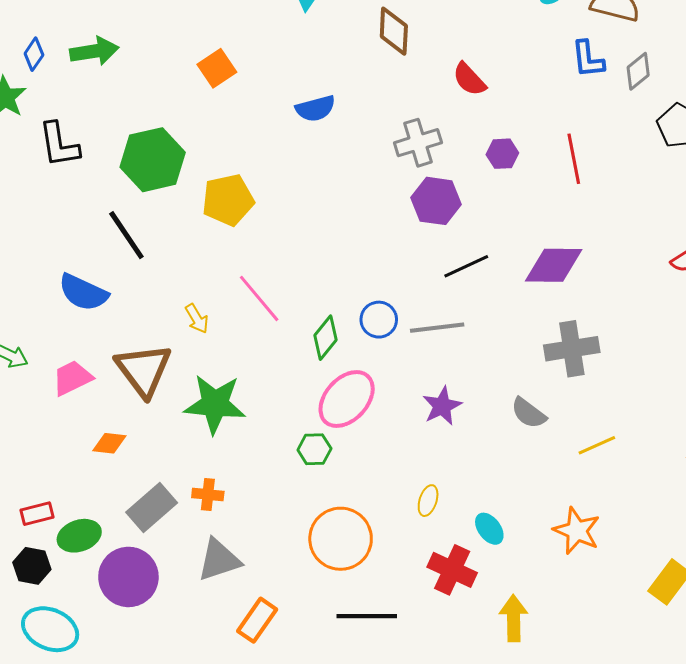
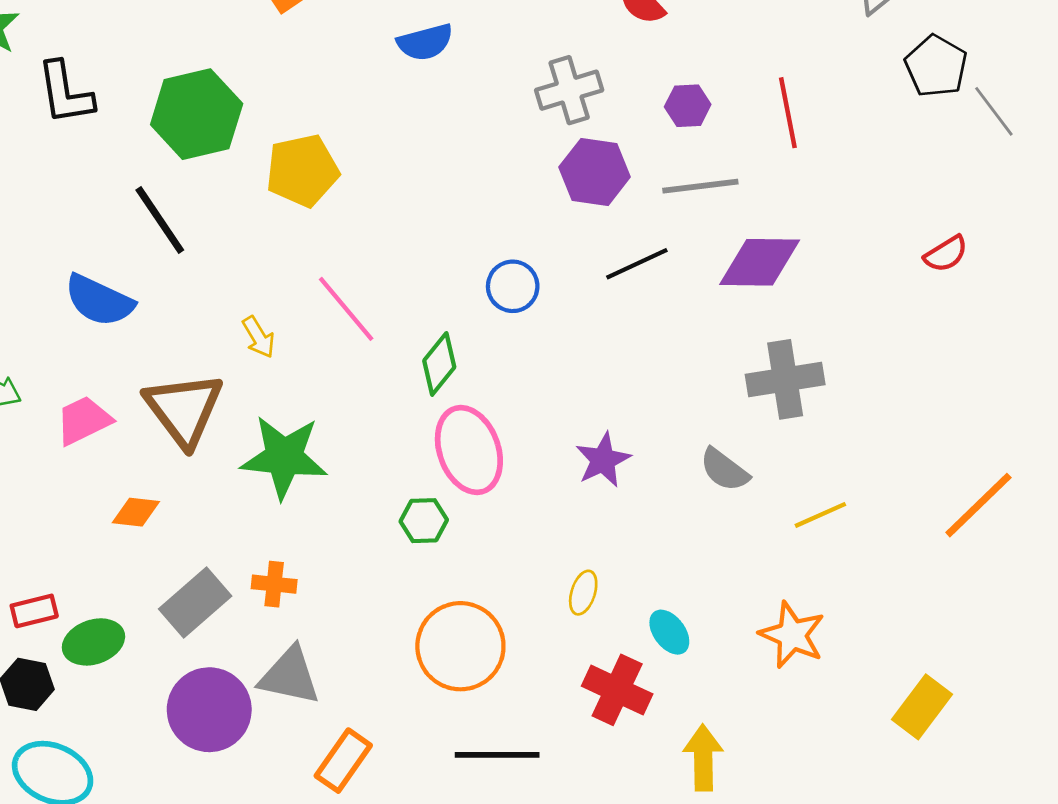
blue circle: (379, 320) -> (513, 286), moved
gray line: (437, 328) -> (700, 186), moved
pink ellipse: (347, 399) -> (469, 450), turned -62
gray triangle: (219, 560) -> (290, 676), turned 30
purple circle: (128, 577) -> (209, 710), moved

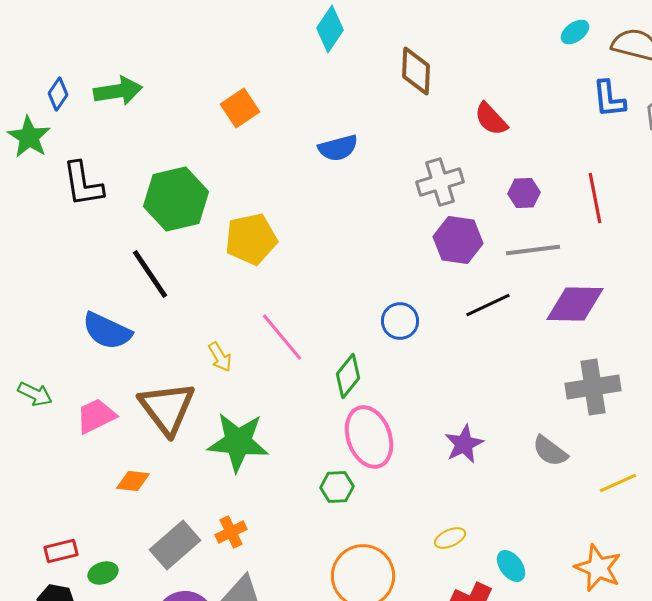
orange cross: (274, 584) -> (231, 532), turned -32
yellow ellipse: (583, 593) -> (450, 538), turned 48
green ellipse: (93, 642) -> (103, 573), size x0.7

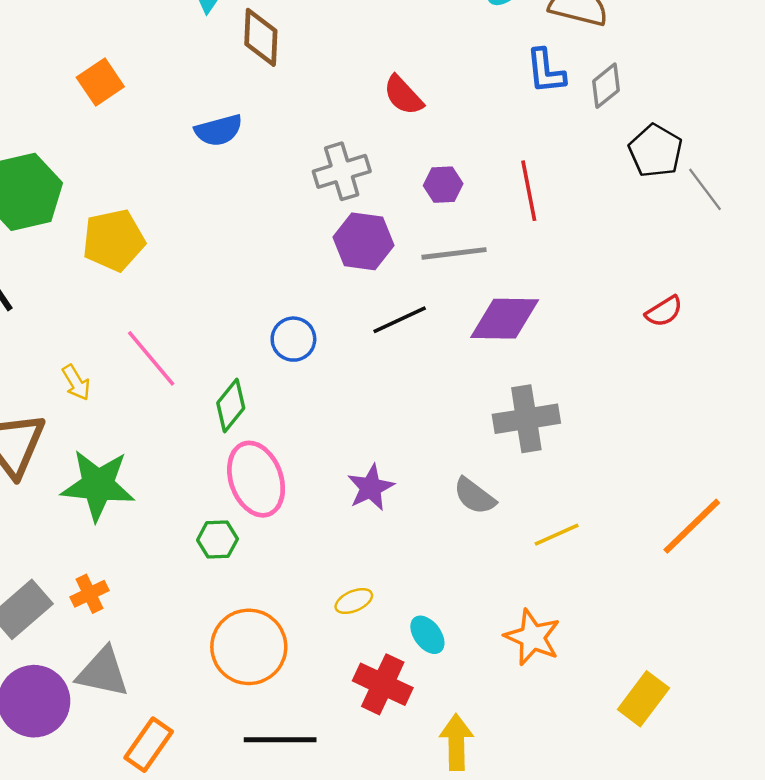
brown diamond: (416, 71) -> (261, 37), moved

